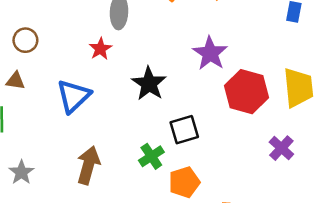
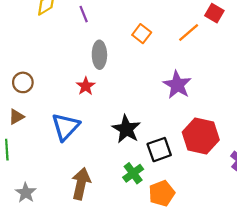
brown triangle: (15, 81) -> (16, 117), turned -35
black star: (149, 84) -> (126, 129), moved
red hexagon: (246, 92) -> (201, 136), moved

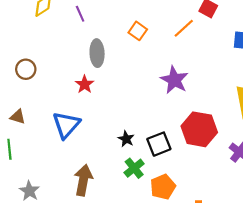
brown circle: (23, 82) -> (26, 69), moved
brown triangle: (16, 117) -> (18, 117), turned 49
black star: (126, 129) -> (126, 139), moved, size x0.6

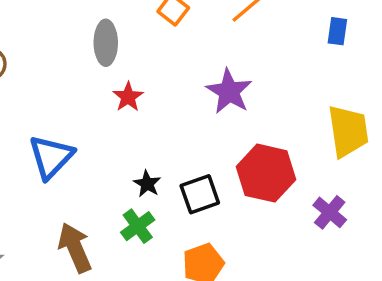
red star: (85, 84) -> (128, 97), moved
green cross: (134, 168) -> (138, 226), moved
brown arrow: (83, 180) -> (75, 248), turned -36

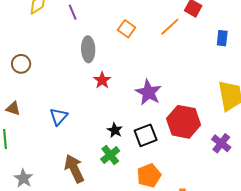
purple star: (229, 91) -> (148, 92), moved
blue triangle: (51, 157) -> (59, 116), size x0.7

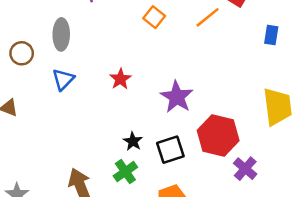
gray ellipse: (88, 49) -> (61, 34), moved
blue triangle: (59, 116) -> (63, 79), moved
purple cross: (221, 143) -> (245, 169), moved

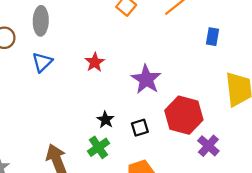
blue rectangle: (271, 35) -> (212, 37), moved
black square: (170, 150) -> (140, 128), size x0.7

